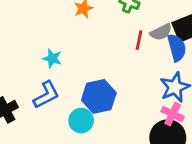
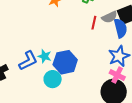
cyan star: (52, 58) -> (45, 56), moved

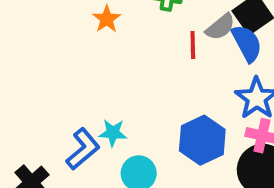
blue hexagon: (65, 62) -> (202, 140), moved

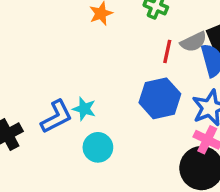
blue hexagon: (202, 140) -> (160, 98), moved

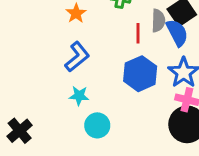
gray semicircle: (194, 42) -> (158, 21), turned -50
blue L-shape: (56, 117) -> (77, 57), moved

